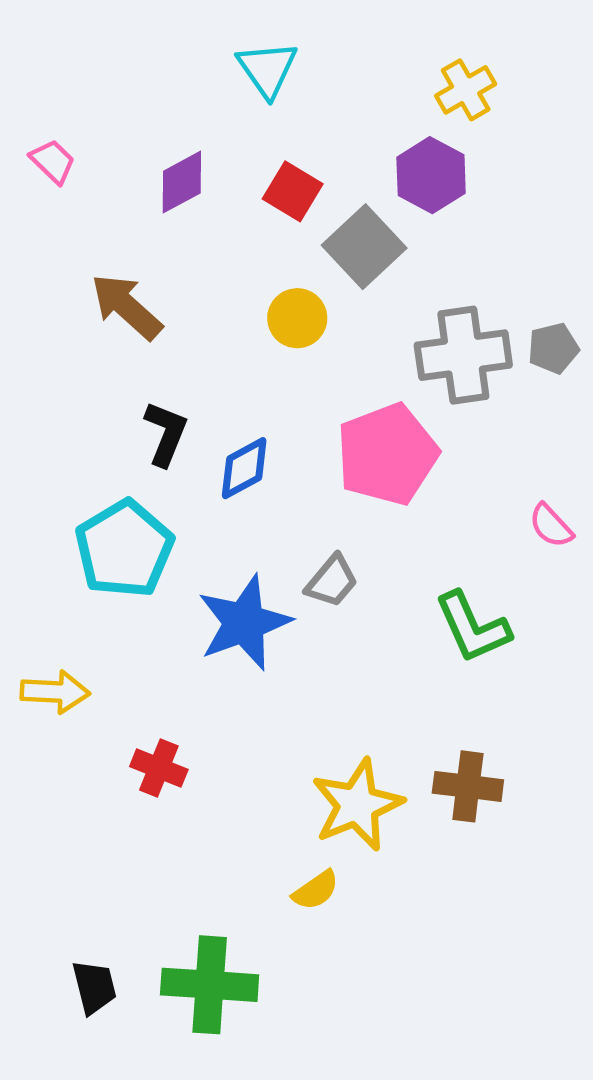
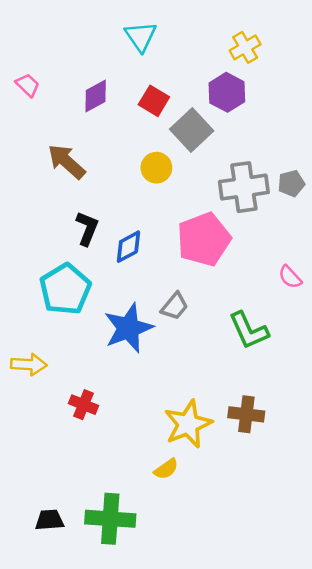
black trapezoid: (94, 987) -> (49, 520), turned -80

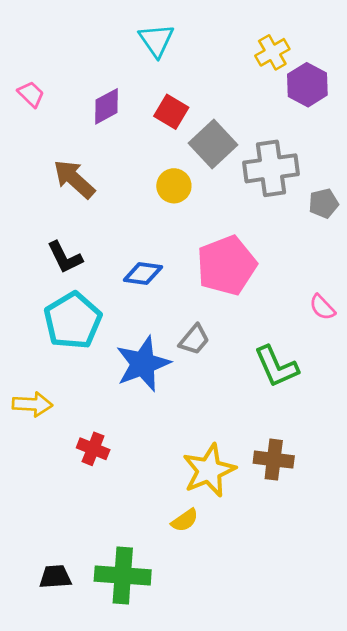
purple hexagon: (227, 92) -> (307, 85), moved
gray cross: (244, 187) -> (271, 168), moved
black L-shape: (87, 228) -> (65, 257), moved, turned 132
blue diamond: (128, 247) -> (143, 273), turned 36

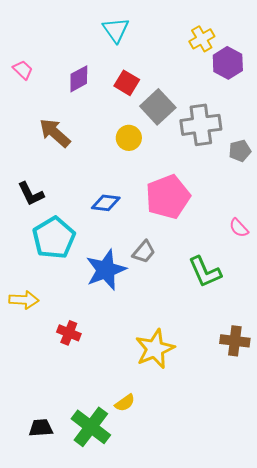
black L-shape: (65, 257) -> (31, 194), moved
brown cross: (274, 460) -> (235, 341), moved
yellow semicircle: (185, 520) -> (125, 403), moved
green cross: (123, 576) -> (91, 427), turned 33

